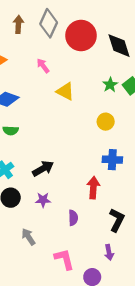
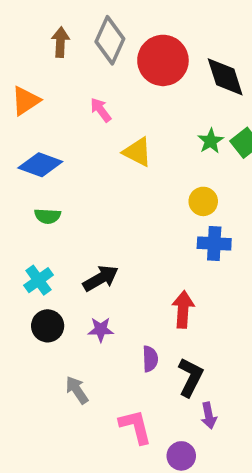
blue cross: (112, 160) -> (214, 244), moved
black L-shape: (117, 220) -> (190, 377), moved

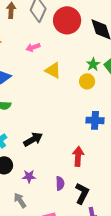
pink arrow: (101, 110) -> (33, 47), turned -72
yellow circle: (203, 201) -> (87, 81), moved
purple star: (101, 330) -> (29, 176), moved

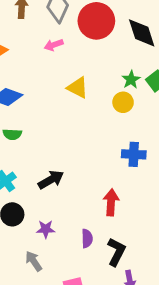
pink arrow: (33, 47) -> (54, 45), moved

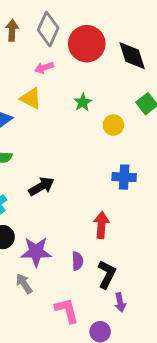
green star: (131, 80) -> (83, 102), moved
yellow triangle: (78, 88) -> (31, 98), moved
black arrow: (51, 180) -> (41, 186), moved
purple star: (46, 229) -> (36, 252), size x1.6

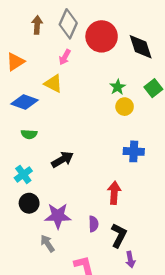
pink arrow: (44, 68) -> (65, 57), turned -42
green star: (83, 102) -> (118, 87), moved

